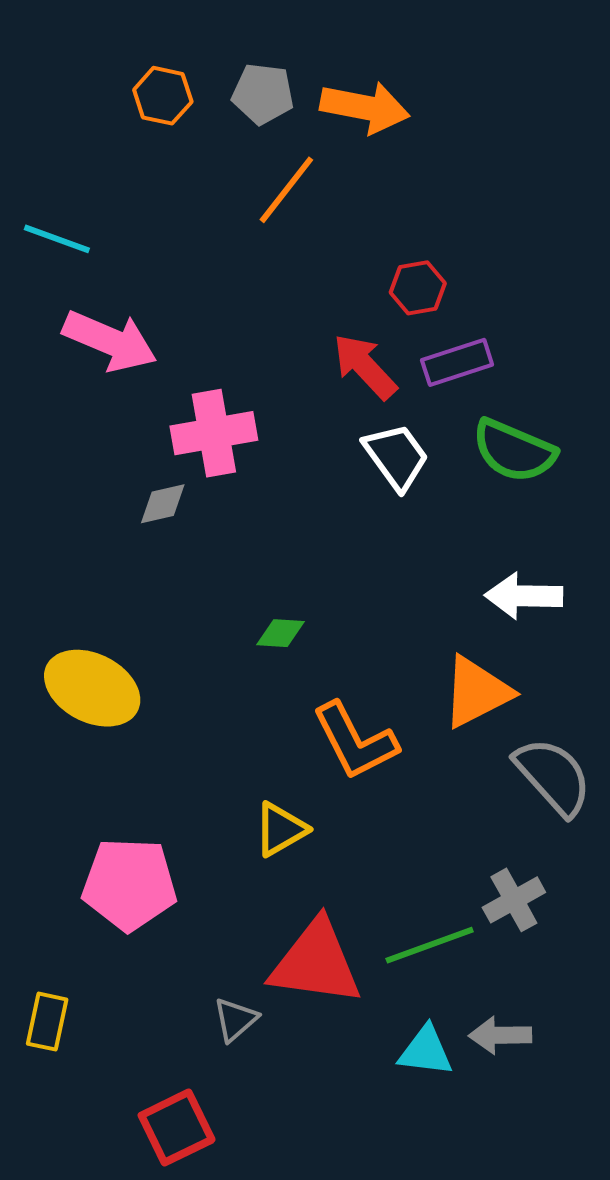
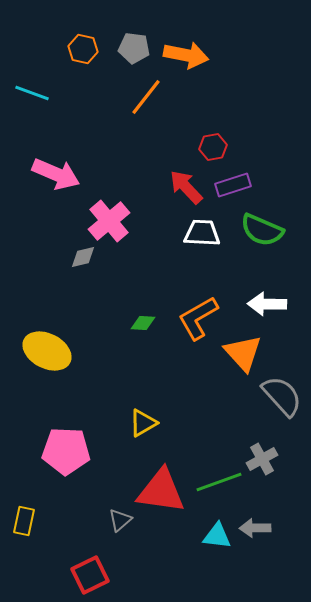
cyan line: (57, 239) -> (32, 93), moved
pink cross: (214, 433) -> (109, 221), turned -30
white trapezoid: (396, 457) -> (202, 233), turned -51
orange triangle: (477, 692) -> (243, 353), turned -45
orange L-shape: (355, 741) -> (198, 318), moved, turned 87

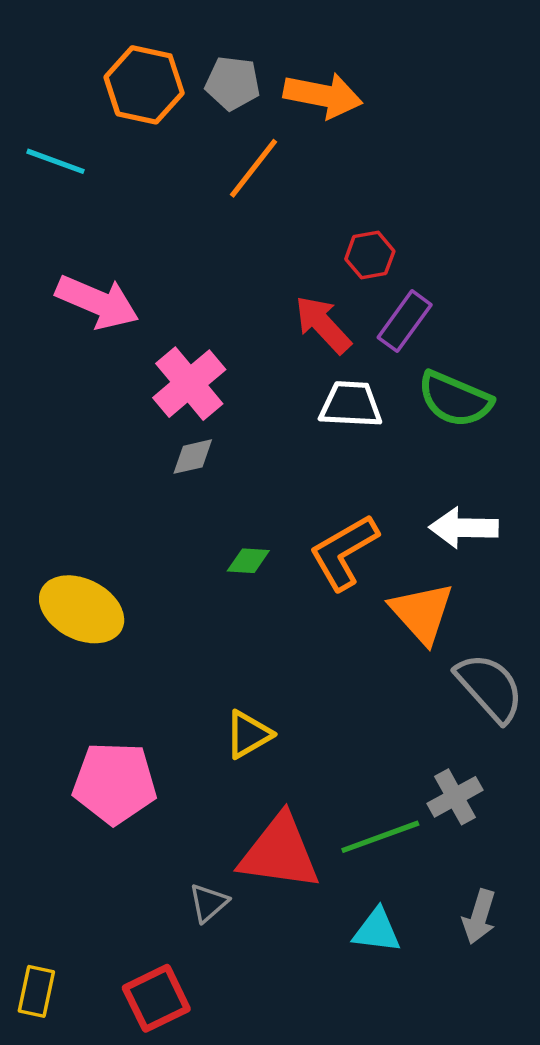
orange hexagon: (83, 49) -> (144, 85), size x1.5
purple rectangle: (233, 185) -> (405, 321), turned -36
gray diamond: (83, 257) -> (193, 457), moved
yellow rectangle: (24, 521) -> (36, 991), moved
gray arrow: (255, 528) -> (479, 917), moved, turned -72

